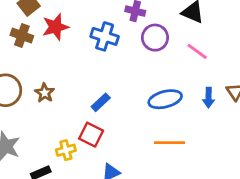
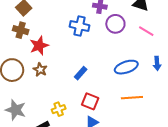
red star: (55, 27) -> (39, 46), moved
red square: (91, 135) -> (90, 101), moved

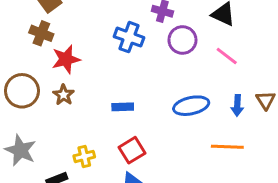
blue rectangle: (81, 73) -> (123, 107), turned 40
orange line: (132, 98) -> (227, 147), moved
red square: (90, 101) -> (132, 150), turned 30

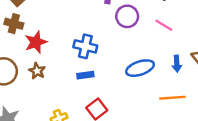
blue cross: (129, 37) -> (85, 46), moved

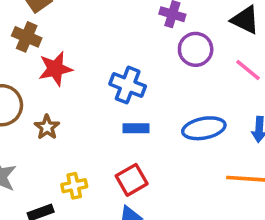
brown star: (37, 71) -> (47, 127), moved
blue rectangle: (85, 75) -> (136, 128), moved

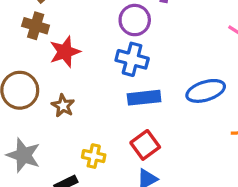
purple circle: (196, 49) -> (135, 20), moved
blue rectangle: (136, 128) -> (144, 98), size x1.4
yellow cross: (74, 186) -> (94, 156), turned 30

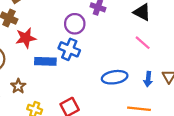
blue rectangle: (144, 98) -> (45, 61), moved
brown star: (63, 106) -> (18, 86), moved

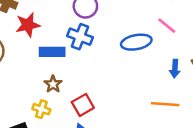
blue ellipse: (115, 77) -> (136, 42), moved
brown star: (18, 86) -> (53, 84), moved

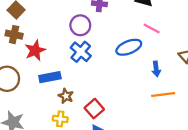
blue cross: (80, 37) -> (81, 52), turned 30
blue rectangle: (52, 52) -> (50, 77), moved
blue arrow: (175, 69) -> (156, 69), moved

